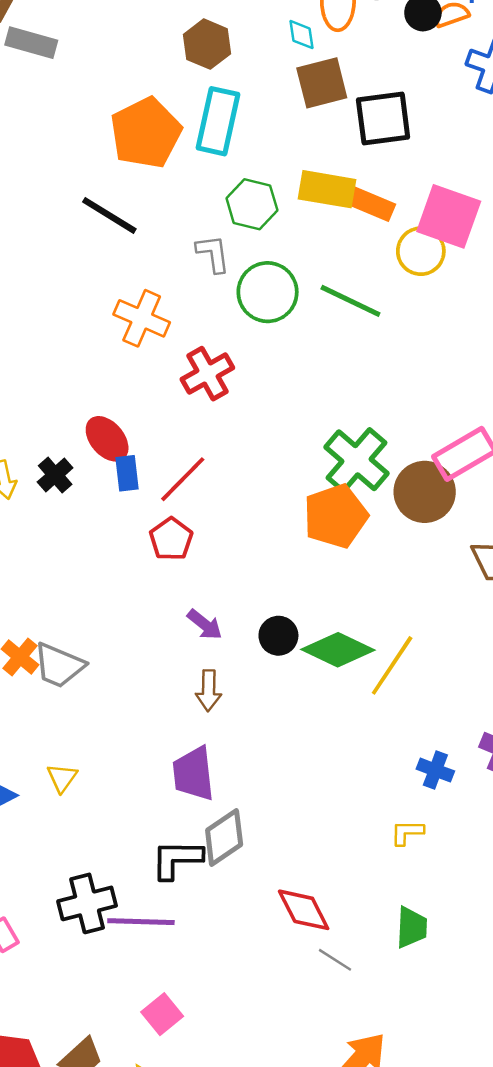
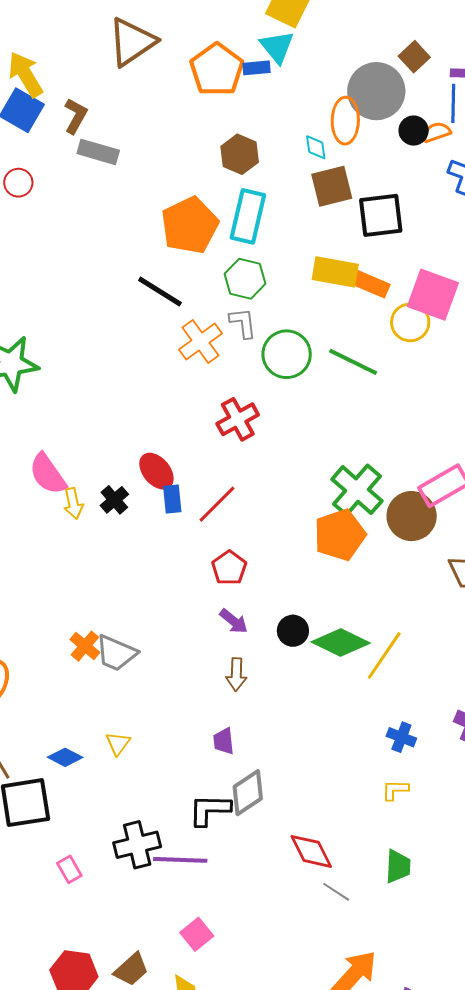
green hexagon: (252, 204) -> (245, 279), moved
orange cross: (142, 318) -> (201, 341), moved, turned 30
red pentagon: (171, 539) -> (229, 568), moved
blue cross: (435, 770) -> (401, 737), moved
purple trapezoid: (193, 774) -> (224, 741), size x0.6

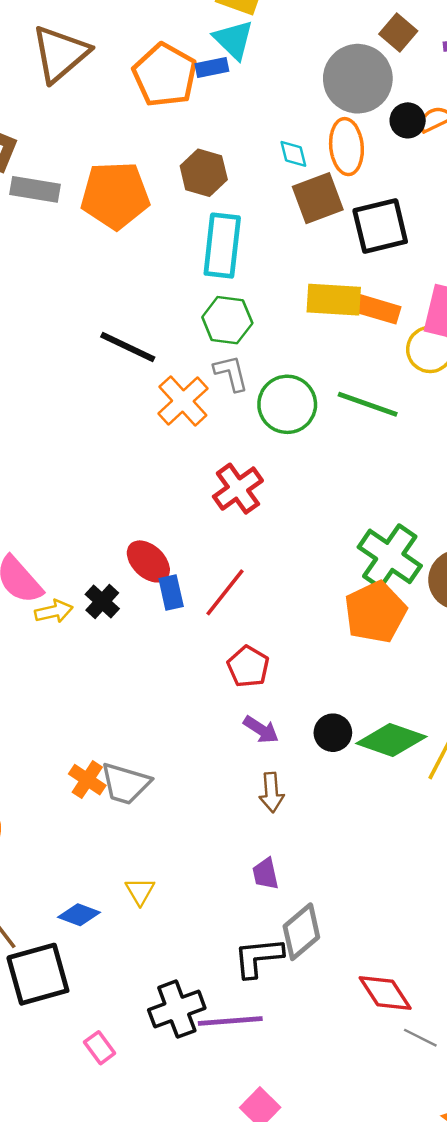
orange ellipse: (345, 121) -> (346, 147), moved
orange pentagon: (190, 225) -> (115, 195), moved, turned 30
yellow arrow: (73, 503) -> (54, 611), turned -84

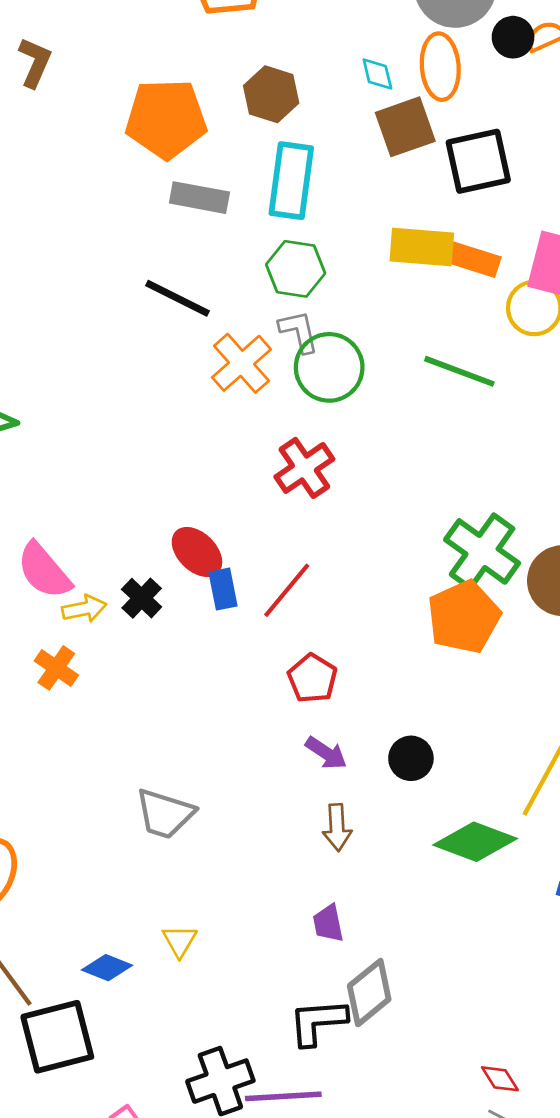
gray rectangle: (35, 189) -> (199, 198), moved
green circle: (287, 404) -> (329, 367), moved
green diamond: (391, 740) -> (475, 842), moved
orange cross: (87, 780) -> (56, 668), moved
red diamond: (385, 993) -> (500, 1079), moved, size x0.6

